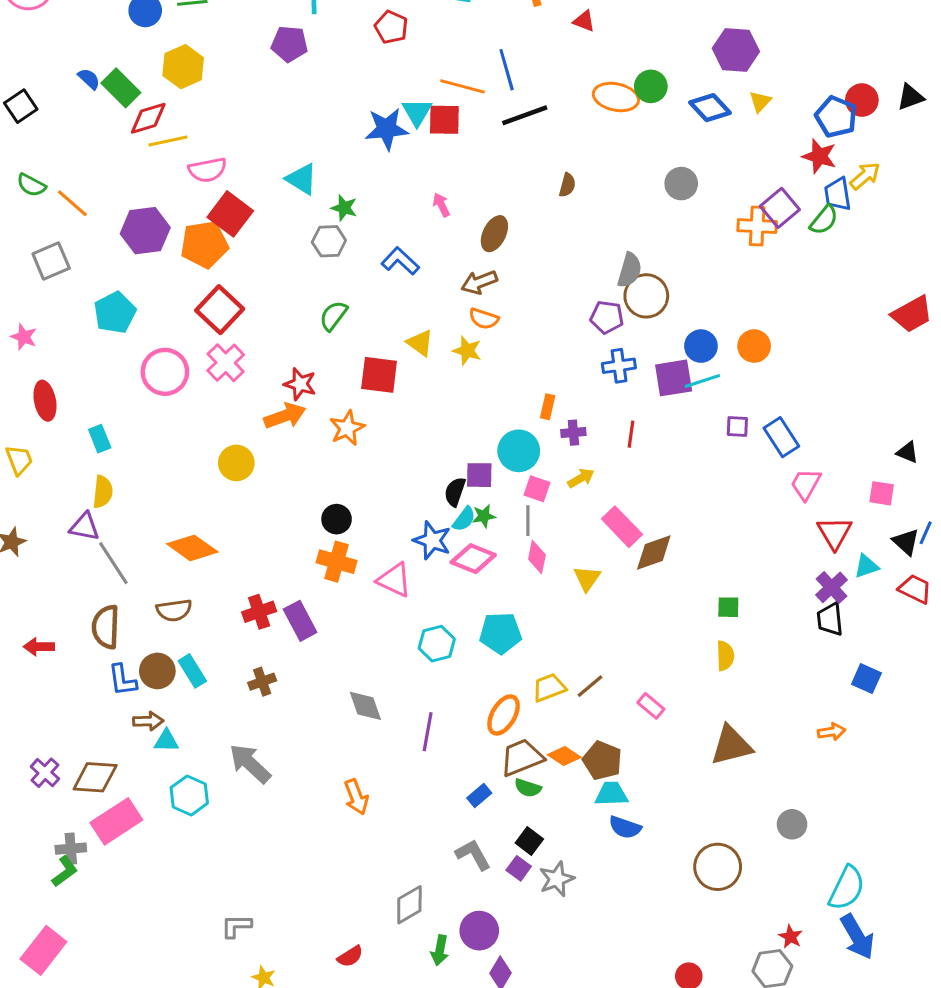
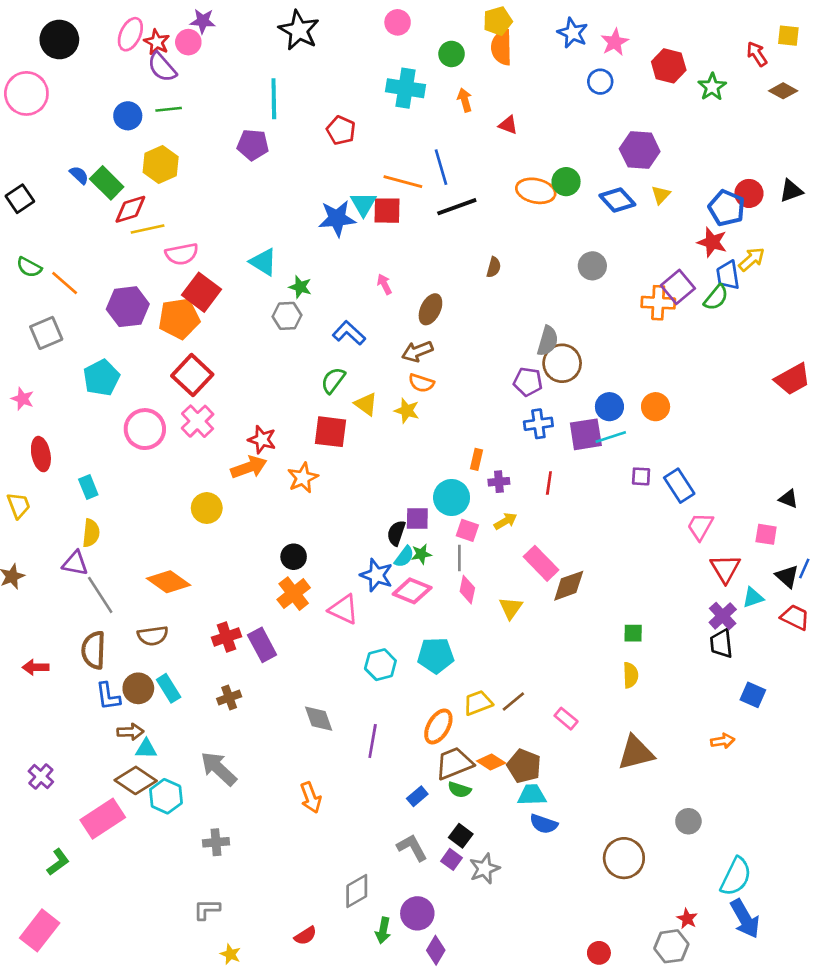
green semicircle: (333, 316) -> (333, 380), moved
orange cross: (337, 562) -> (294, 594), turned 36
brown diamond: (95, 777) -> (136, 780), moved, turned 30
gray cross: (71, 849) -> (216, 842), moved

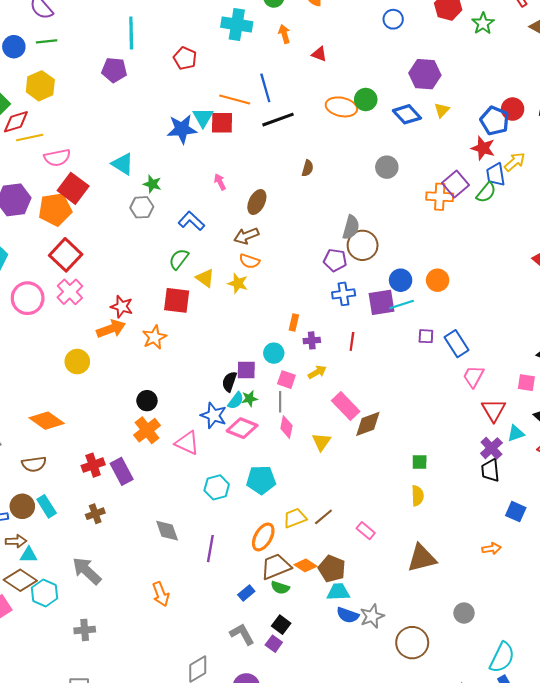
cyan circle: (452, 497) -> (274, 353), size x0.7
gray star: (484, 869) -> (372, 616), moved

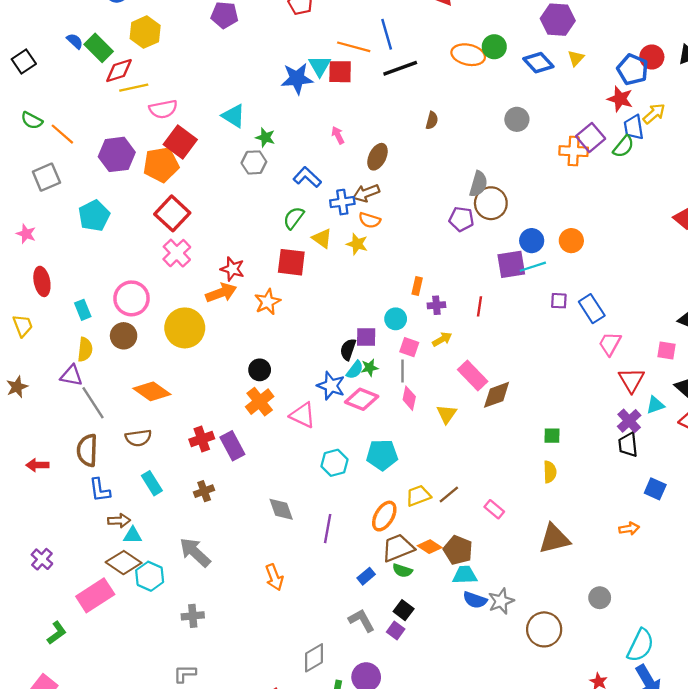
blue cross: (344, 294) -> (342, 202), moved
pink circle: (28, 298) -> (131, 298), moved
yellow circle: (77, 362) -> (185, 328), size x1.5
brown circle: (22, 506) -> (124, 336), moved

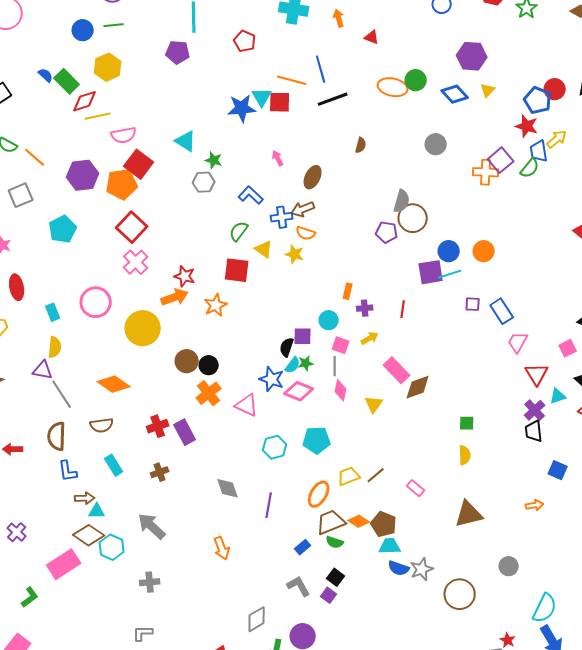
brown circle: (124, 336) -> (187, 361), moved
pink square: (667, 351) -> (568, 348), turned -36

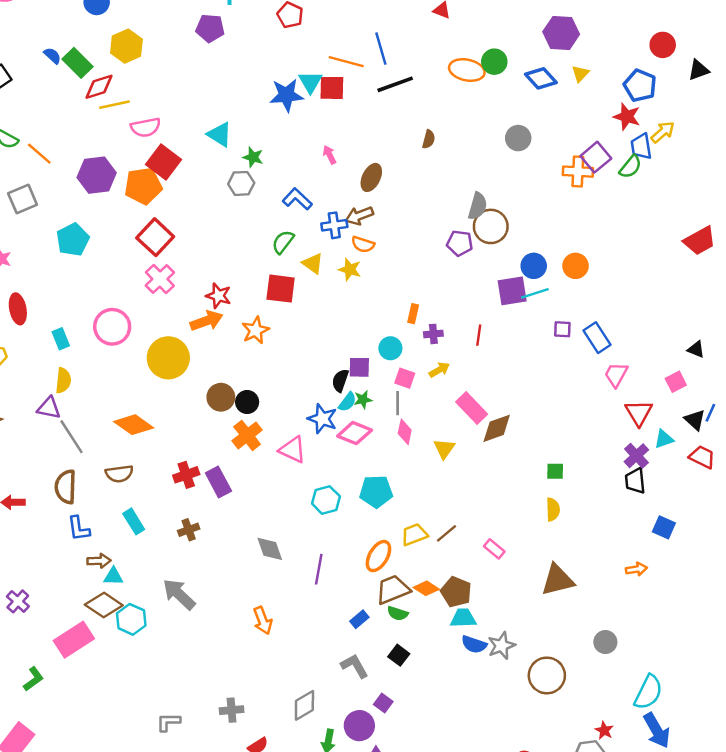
red circle: (555, 89) -> (663, 45), moved
gray cross: (150, 582) -> (232, 710), moved
purple square: (329, 595) -> (383, 703), moved

